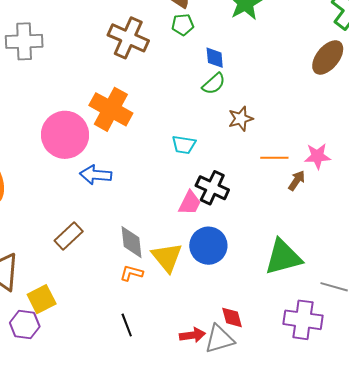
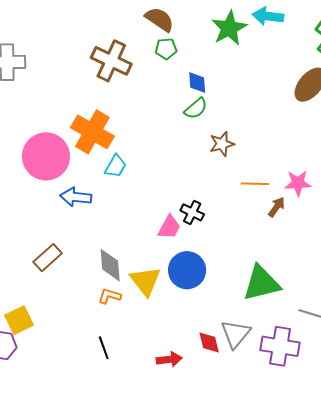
cyan trapezoid: (184, 145) -> (116, 166), moved, turned -70
black cross: (212, 188) -> (192, 212), size x0.7
gray triangle: (219, 339) -> (236, 334), moved, turned -36

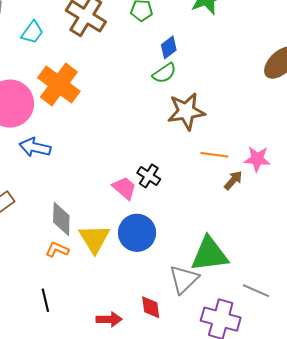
blue diamond: (197, 82) -> (169, 47), turned 50
brown star: (222, 144) -> (186, 111), size x1.5
cyan trapezoid: (116, 166) -> (32, 32), moved
pink trapezoid: (169, 227) -> (124, 188), turned -84
gray triangle: (236, 334) -> (184, 279), moved

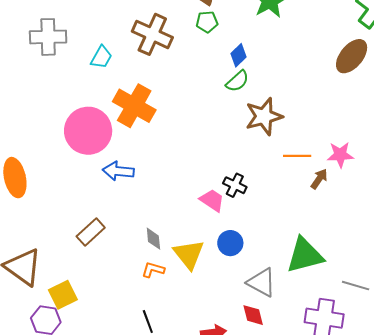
gray diamond: (61, 219) -> (153, 239), size x0.7
blue circle: (137, 233) -> (230, 243), size x0.7
gray triangle: (184, 279) -> (262, 282), moved, turned -40

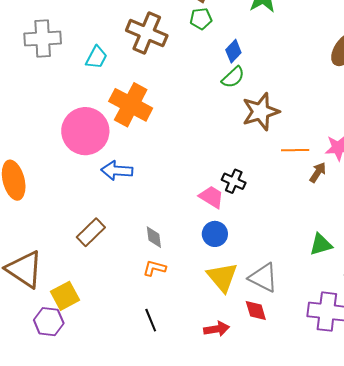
blue circle: (230, 243) -> (215, 234), moved
yellow triangle: (189, 254) -> (222, 277), moved
green triangle: (305, 255) -> (321, 244), moved, size x0.6

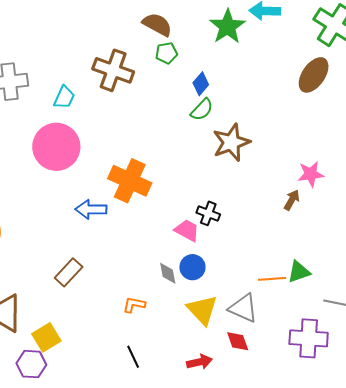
orange cross: (131, 105) -> (130, 181), moved
pink circle: (85, 131) -> (56, 147), moved
orange line: (295, 150) -> (272, 279), moved
gray diamond: (154, 237) -> (168, 273), moved

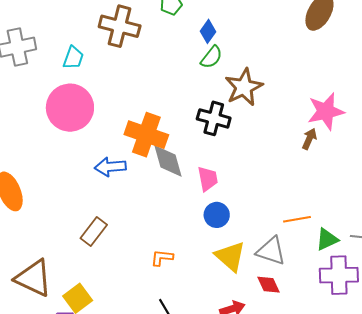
pink star: (311, 174) -> (326, 111), size x1.4
black cross: (208, 213) -> (214, 118), moved, size x1.4
pink trapezoid: (187, 230) -> (208, 179), turned 56
green triangle: (299, 272) -> (327, 239), moved
gray diamond: (168, 273) -> (168, 161), moved, size x1.6

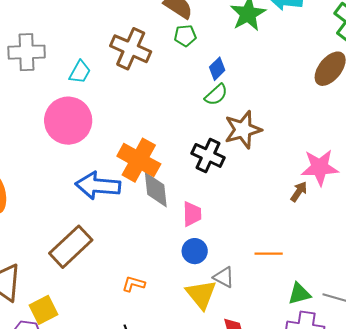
blue arrow: (110, 167) -> (98, 186), size x1.4
orange line: (297, 219) -> (269, 254), moved
brown rectangle: (94, 232) -> (71, 247), size x1.5
gray triangle: (271, 251) -> (224, 277), moved, size x0.7

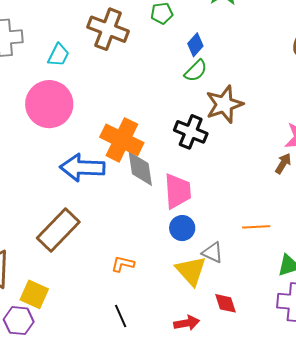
pink trapezoid: (192, 214) -> (178, 191), size x1.4
yellow square: (44, 310) -> (34, 294), turned -36

